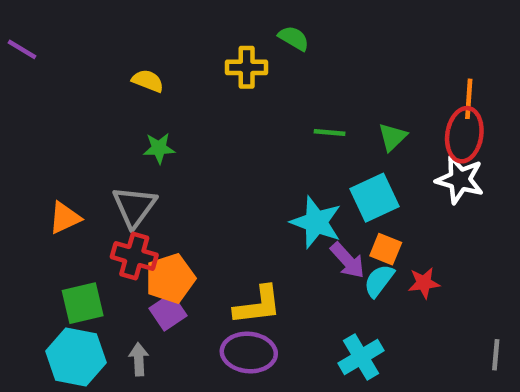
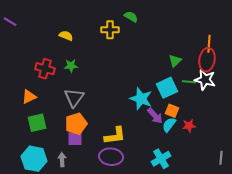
green line: (330, 132) -> (189, 82), moved
gray triangle: (134, 207) -> (74, 98), moved
red cross: (134, 256) -> (45, 69), moved
green square: (83, 303) -> (37, 123), moved
purple square: (168, 312) -> (75, 139), turned 35

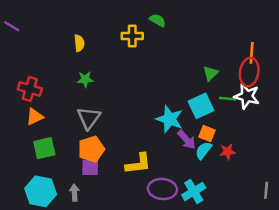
yellow semicircle: (66, 36) -> (79, 43), turned 64
red cross: (45, 69) -> (30, 89), moved
purple ellipse: (111, 157) -> (162, 189), moved

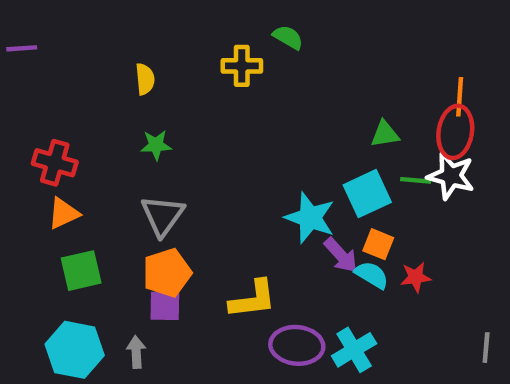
purple line: (12, 26) -> (22, 48), turned -35
green triangle: (211, 73) -> (385, 134), turned 35
cyan semicircle: (203, 150) -> (372, 275), turned 84

